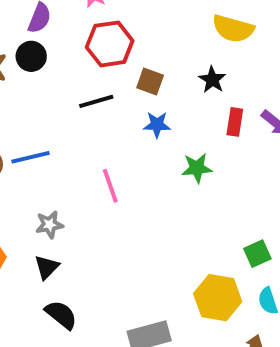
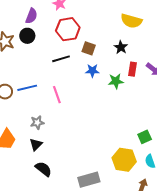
green star: (197, 168) -> (116, 81), moved
pink line: (110, 186) -> (57, 95), moved

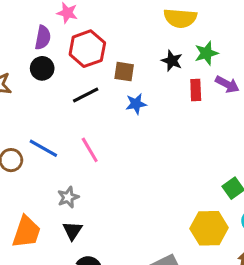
purple semicircle: (31, 16) -> (43, 38), moved
black circle: (27, 36) -> (42, 68), moved
green star: (116, 81) -> (206, 53), moved
blue line: (27, 88) -> (43, 148), turned 54

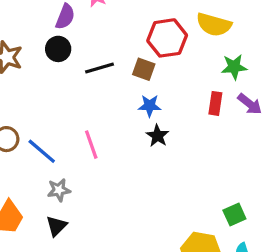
red hexagon: (87, 49) -> (167, 38), moved
black star: (172, 61) -> (157, 136), moved
black line: (86, 95) -> (100, 68), moved
blue line: (43, 148) -> (42, 151), moved

